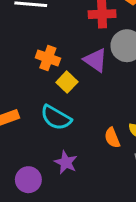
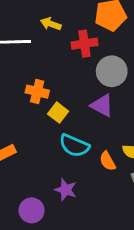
purple triangle: (95, 60) -> (102, 105), moved
cyan semicircle: (56, 118) -> (74, 146), moved

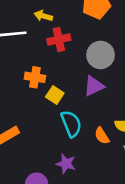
red cross: (84, 44) -> (59, 40), moved
purple triangle: (102, 105) -> (94, 86), turned -50
cyan semicircle: (74, 146) -> (71, 124), turned -132

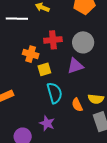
red cross: (59, 40) -> (53, 40), moved
yellow square: (55, 95) -> (44, 69), turned 32

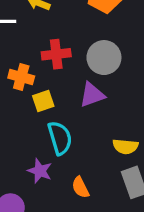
orange semicircle: (77, 105) -> (80, 187), moved
purple star: (47, 123) -> (40, 171), moved

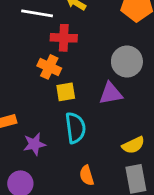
red cross: (56, 54) -> (64, 38), moved
yellow semicircle: (125, 147) -> (133, 145), turned -40
purple star: (40, 171) -> (34, 144), moved, turned 30

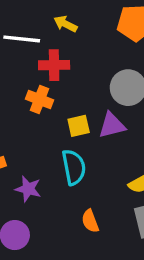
yellow square: (66, 92) -> (79, 126), moved
purple star: (34, 144) -> (28, 189), turned 30

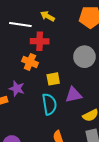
purple triangle: (112, 125) -> (74, 95), moved
purple star: (28, 189) -> (17, 89), moved

